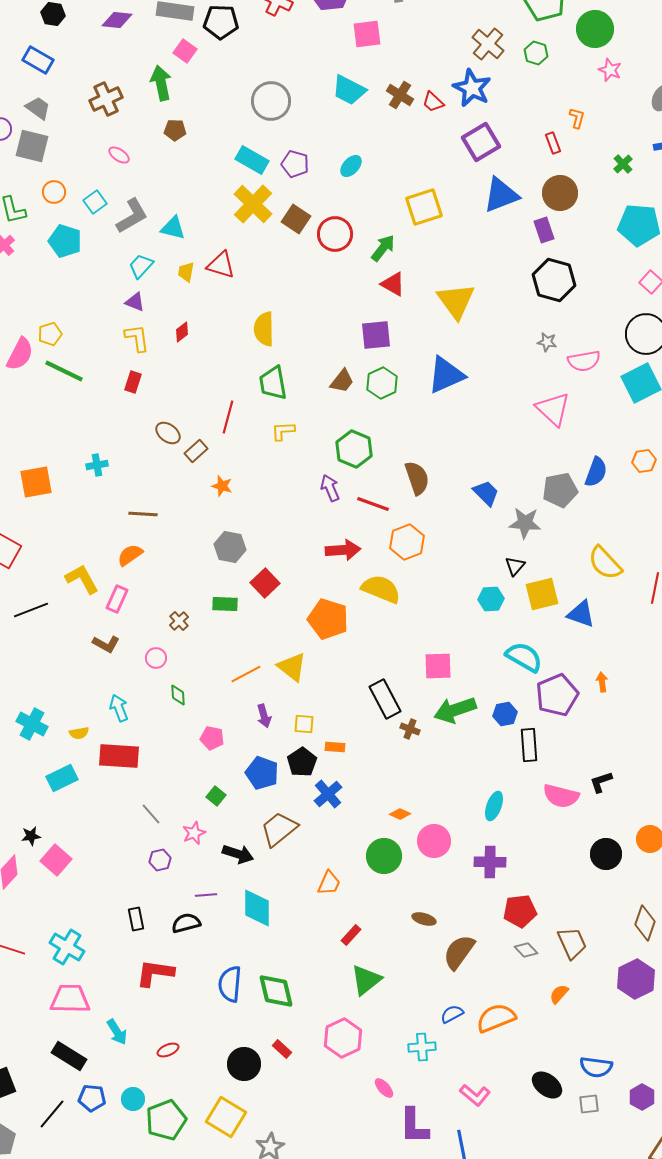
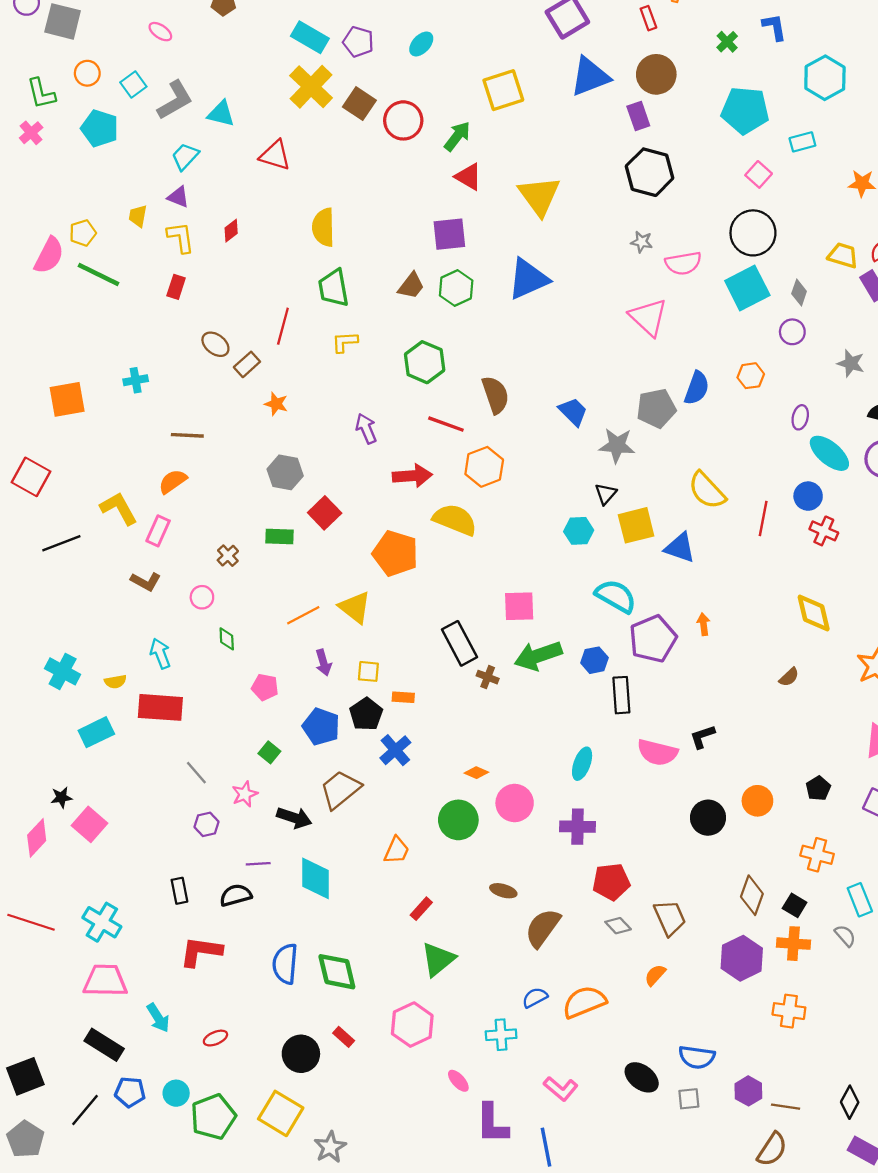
yellow trapezoid: (186, 272) -> (138, 216), moved
purple arrow: (330, 488) -> (366, 429), moved

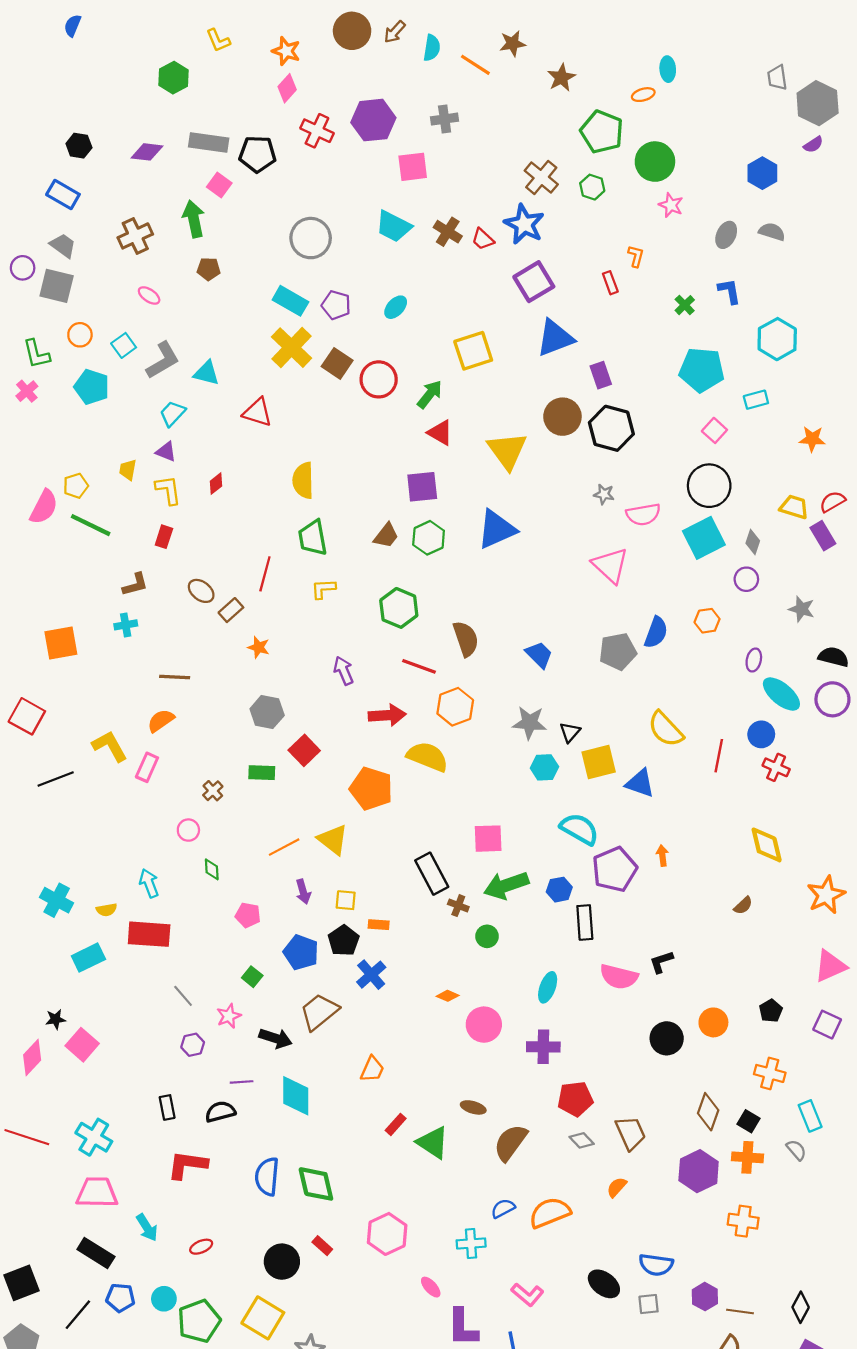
brown circle: (656, 74) -> (562, 417), moved
gray star: (617, 445) -> (530, 723), moved
brown L-shape: (146, 581) -> (135, 585), moved, turned -44
green circle: (458, 820) -> (487, 936), moved, size x0.6
green triangle: (438, 959) -> (433, 1143), moved, turned -48

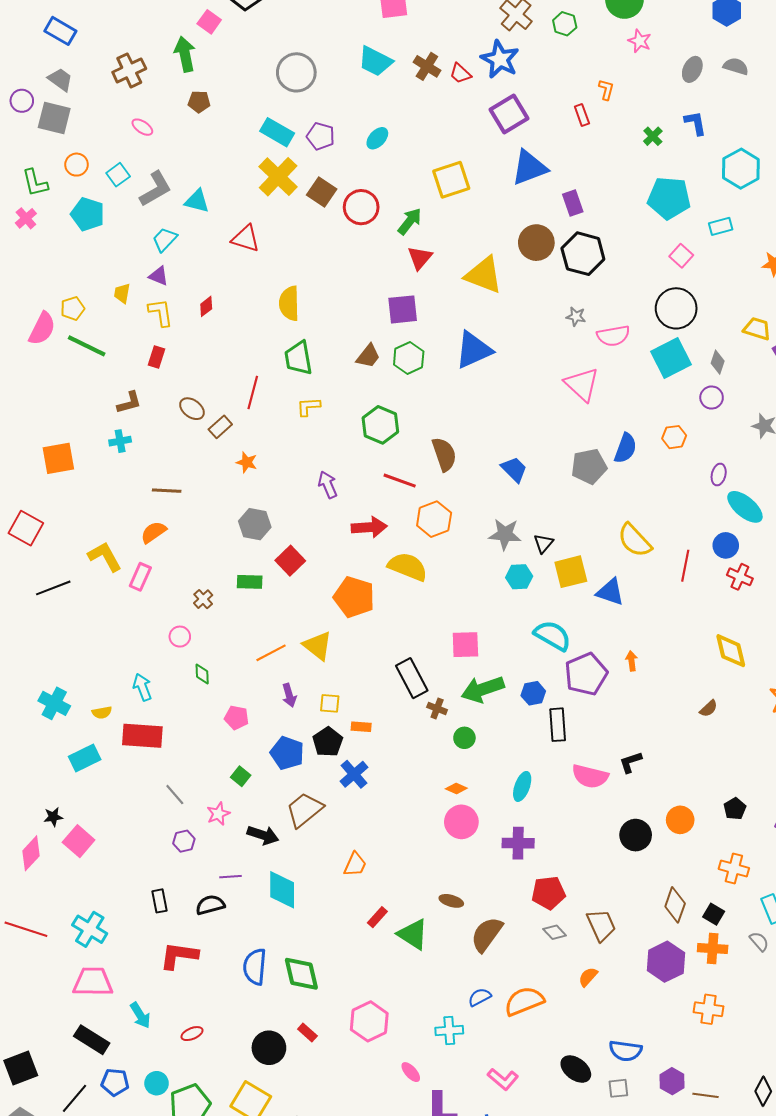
red triangle: (440, 433) -> (420, 258), turned 40
yellow triangle: (507, 451) -> (484, 275), turned -33
orange diamond: (448, 996) -> (456, 788), moved

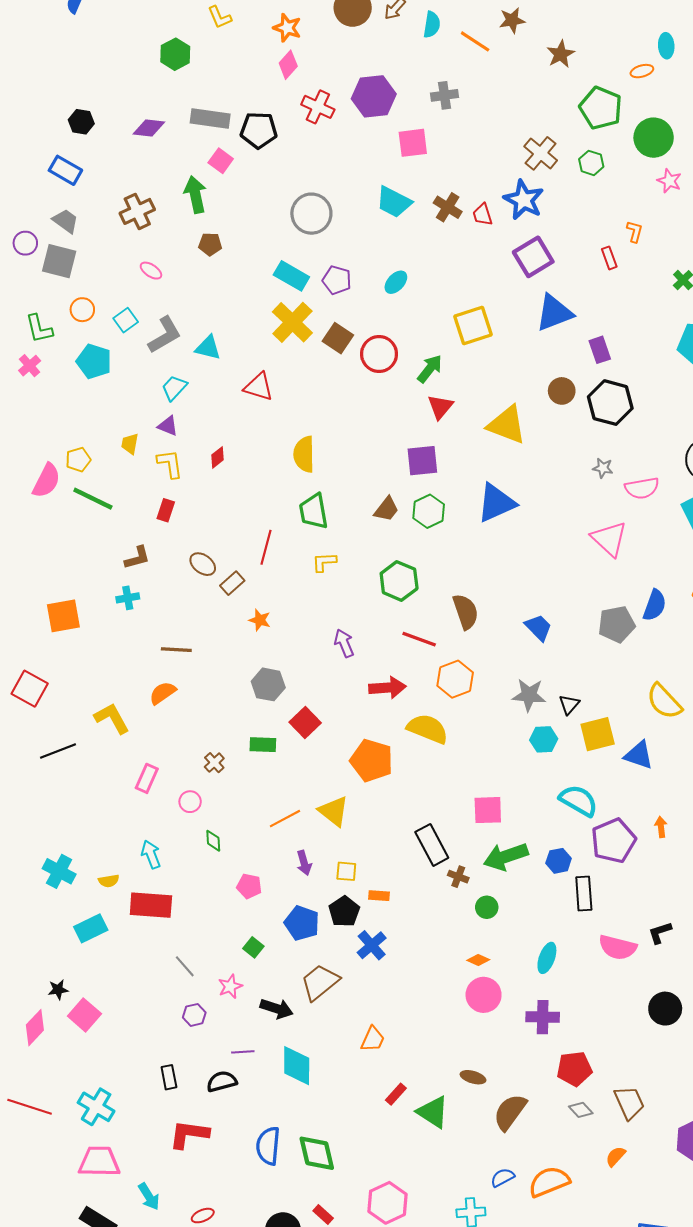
red trapezoid: (460, 73) -> (482, 215), turned 30
brown circle: (536, 243) -> (562, 391), size x0.7
pink rectangle: (140, 577) -> (147, 778), moved

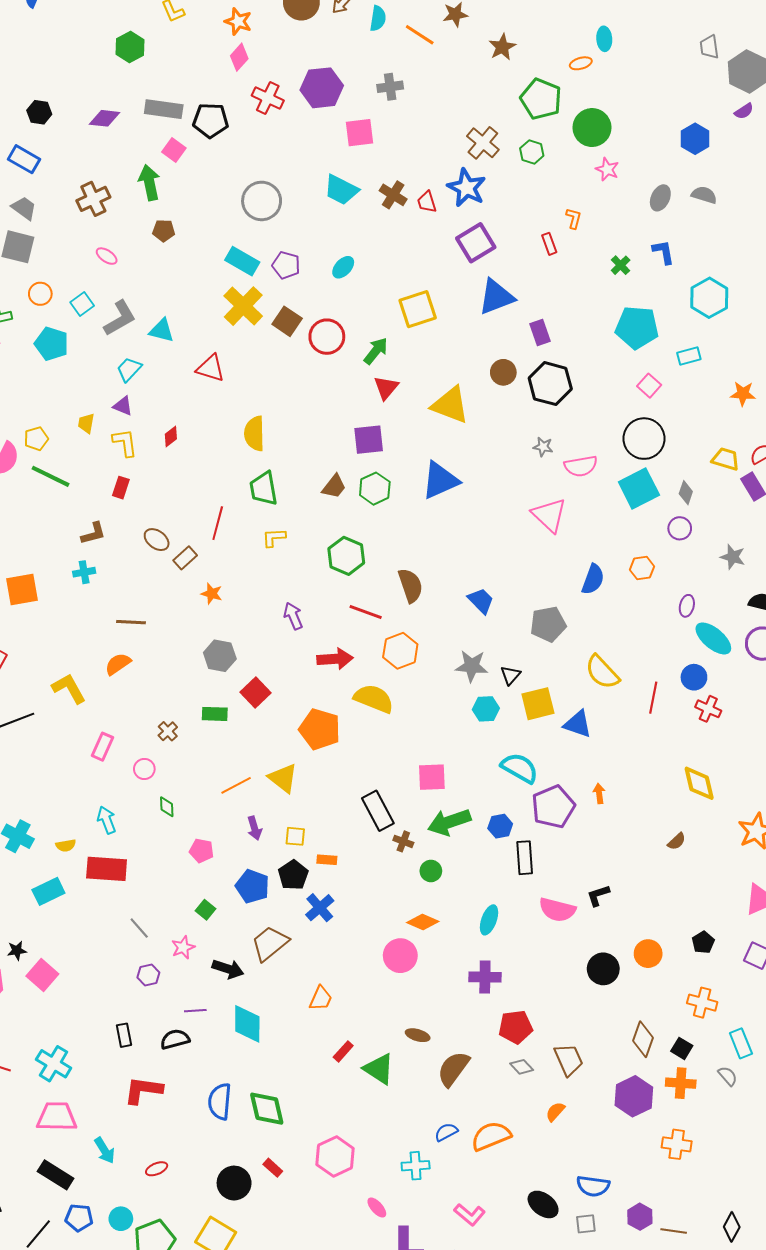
gray pentagon: (617, 624) -> (548, 624), moved
orange diamond: (478, 960) -> (423, 922), size x1.4
pink circle: (484, 995) -> (400, 956), moved

